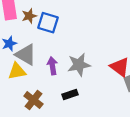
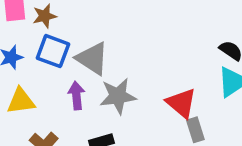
blue square: (48, 23) -> (53, 51), moved
gray triangle: (26, 55) -> (92, 58), moved

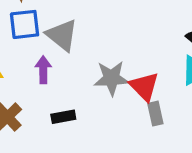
blue square: (53, 51) -> (25, 24), turned -32
gray star: (118, 96) -> (111, 78), moved

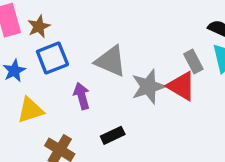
gray triangle: (62, 35) -> (111, 61), moved
gray rectangle: (155, 114) -> (193, 62), moved

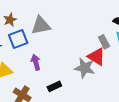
gray triangle: (111, 61) -> (41, 25), moved, turned -35
gray star: (148, 87) -> (85, 68), moved, turned 30

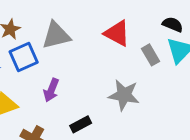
red triangle: (96, 57) -> (117, 33), moved
purple arrow: (36, 62) -> (51, 90), turned -140

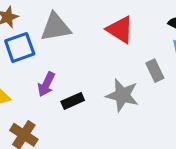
gray rectangle: (150, 55) -> (155, 71), moved
black rectangle: (81, 124) -> (73, 101), moved

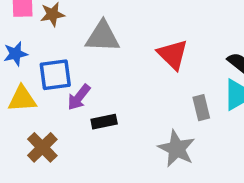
blue square: (20, 47) -> (55, 75), moved
gray star: (122, 95) -> (177, 149), moved

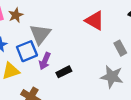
gray triangle: (103, 37) -> (40, 34), moved, turned -40

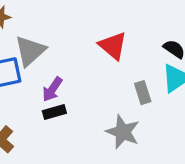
purple arrow: (45, 61) -> (52, 89), moved

